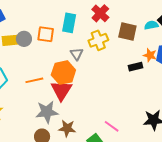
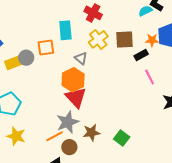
brown square: (127, 32) -> (125, 39), moved
orange line: (34, 80) -> (55, 136), moved
pink line: (112, 126) -> (150, 77), moved, turned 42

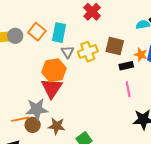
cyan rectangle: (65, 30) -> (59, 33), moved
yellow cross: (98, 39) -> (88, 52), moved
orange square: (46, 48) -> (37, 32), turned 30
brown circle: (69, 147) -> (33, 125), moved

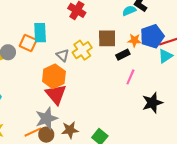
cyan rectangle: (59, 33) -> (40, 33), moved
pink line: (128, 89) -> (130, 77), turned 49

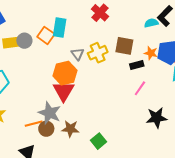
gray star: (46, 118) -> (50, 113), turned 30

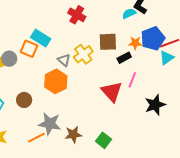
cyan rectangle: (60, 27) -> (41, 38), turned -54
red triangle: (63, 91) -> (112, 92), moved
brown circle: (46, 129) -> (24, 100), moved

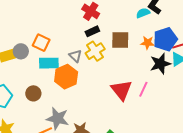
cyan rectangle: (41, 38) -> (49, 63), moved, turned -36
black rectangle: (124, 58) -> (92, 31), moved
pink line: (132, 80) -> (143, 89), moved
black star: (155, 105) -> (160, 64), moved

